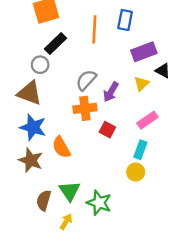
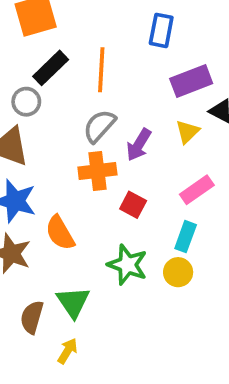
orange line: (94, 29) -> (101, 70), moved
green star: (99, 203) -> (127, 265), moved

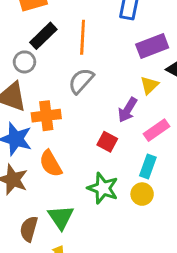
purple arrow: (139, 145) -> (128, 110), moved
orange cross: (97, 171) -> (46, 116), moved

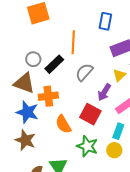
black rectangle: (43, 36) -> (54, 64), moved
gray semicircle: (81, 81) -> (84, 72), moved
red square: (107, 142) -> (90, 114), size x1.5
orange semicircle: (51, 164) -> (63, 124), moved

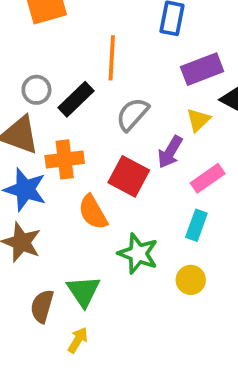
red square: (90, 114) -> (129, 176), moved
yellow circle: (114, 150) -> (191, 280), moved

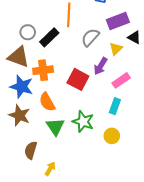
gray semicircle: (132, 114) -> (90, 37), moved
orange semicircle: (93, 212) -> (47, 102), moved
green triangle: (83, 291) -> (55, 127), moved

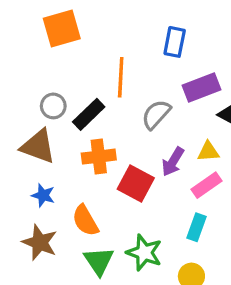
yellow triangle: (116, 49) -> (208, 151), moved, turned 40
orange cross: (43, 70) -> (99, 157), moved
blue star: (22, 87) -> (43, 195), size x0.6

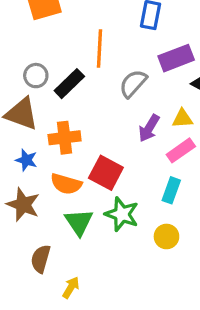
orange cross: (99, 157) -> (65, 138), moved
red square: (136, 184) -> (106, 173), moved
orange semicircle: (85, 221) -> (66, 184), turned -44

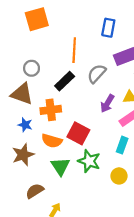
black rectangle: (69, 84) -> (65, 81), moved
brown star: (23, 205) -> (23, 155), turned 30
brown semicircle: (41, 259) -> (35, 191), turned 42

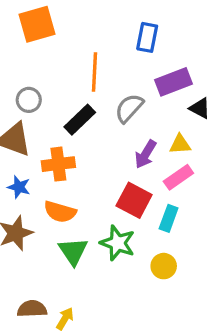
red square: (78, 133) -> (134, 200), moved
brown semicircle: (35, 191) -> (32, 309), moved, turned 30

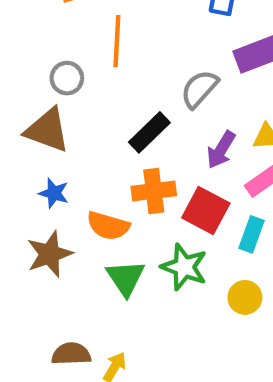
orange line: (95, 72) -> (117, 41), moved
black rectangle: (80, 120) -> (149, 132), moved
orange cross: (58, 164) -> (154, 191), moved

